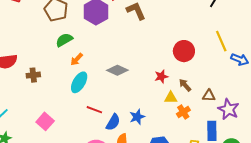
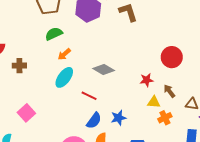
red line: (94, 110) -> (89, 96), moved

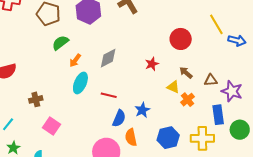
brown cross: (19, 66) -> (36, 99), moved
gray diamond: (104, 69) -> (108, 58), moved, turned -45
red star: (147, 80) -> (152, 64), moved
yellow triangle: (154, 102) -> (173, 87), turned 32

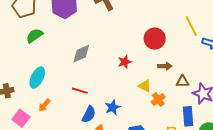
orange arrow: (75, 60) -> (44, 105), moved
brown arrow: (186, 73) -> (165, 66), moved, turned 136
cyan ellipse: (80, 83) -> (37, 78), moved

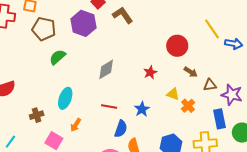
brown arrow: (165, 66) -> (191, 72), turned 40
blue star: (113, 107) -> (142, 109), moved

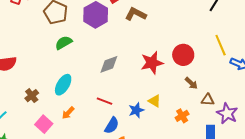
brown L-shape: (123, 15) -> (136, 14), turned -40
red star: (150, 72) -> (152, 63), moved, size x1.6
yellow triangle: (173, 94) -> (155, 101), moved
brown cross: (37, 115) -> (32, 96), turned -32

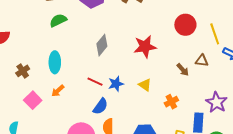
red circle: (183, 55) -> (185, 25), moved
gray diamond: (109, 64) -> (102, 45), turned -35
cyan ellipse: (63, 85) -> (55, 62), turned -35
brown triangle: (208, 100) -> (202, 61), moved
blue star: (136, 110) -> (116, 84), moved

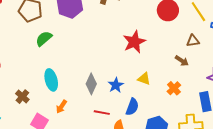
gray diamond: (102, 45) -> (91, 84), moved
brown arrow: (183, 70) -> (182, 61), moved
red line: (95, 82) -> (102, 113), moved
blue semicircle: (100, 106) -> (132, 107), moved

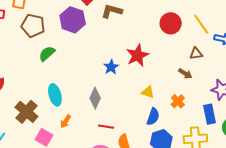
blue star: (116, 85) -> (111, 67), moved
brown cross: (22, 97) -> (26, 112), size x1.6
blue semicircle: (132, 107) -> (153, 117), moved

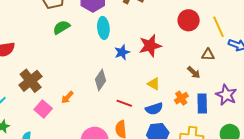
cyan ellipse: (55, 95) -> (103, 28), moved
blue rectangle: (209, 114) -> (202, 104), moved
blue semicircle: (153, 117) -> (154, 109), turned 42
red line: (106, 127) -> (124, 103), moved

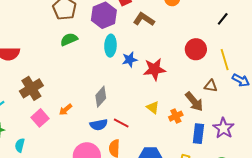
blue star: (122, 52) -> (130, 60), moved
brown arrow: (194, 72) -> (194, 102), size x1.5
orange cross: (181, 98) -> (176, 116), moved
blue semicircle: (154, 109) -> (99, 125), moved

